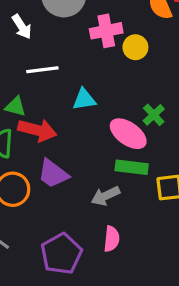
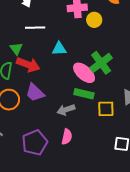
green triangle: (15, 107) -> (16, 49), turned 32
green cross: (154, 115) -> (101, 63), size x1.6

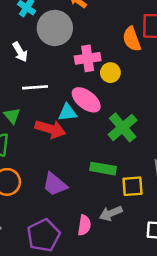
red arrow: (28, 65) -> (50, 129), moved
pink ellipse: (84, 73) -> (86, 100), moved
purple trapezoid: (35, 93) -> (55, 184), moved
gray arrow: (66, 110) -> (111, 213), moved

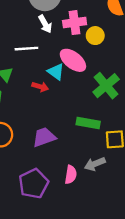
white arrow: (20, 52) -> (45, 24), moved
cyan triangle: (67, 113) -> (56, 72), turned 42
red arrow: (50, 129) -> (40, 87), size x0.6
purple trapezoid: (55, 184) -> (44, 137), turned 120

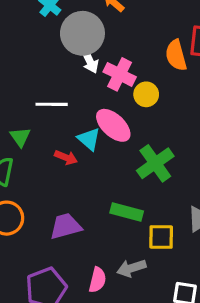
pink cross: (75, 23) -> (120, 74), turned 30
white arrow: (45, 24) -> (90, 61), moved

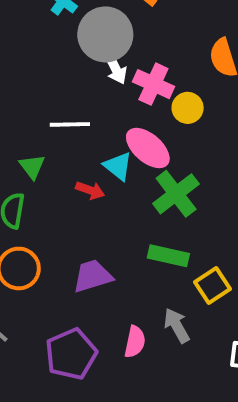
green cross: (155, 163) -> (176, 194), moved
yellow square: (161, 237) -> (212, 285), turned -32
gray arrow: (131, 268) -> (177, 326), turned 80

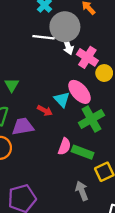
white line: (70, 124) -> (44, 37), moved
green triangle: (32, 167) -> (12, 85), moved
purple trapezoid: (93, 276) -> (23, 126), moved
pink semicircle: (135, 342) -> (64, 146), moved

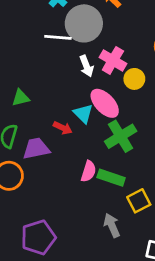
white arrow: (68, 46) -> (86, 66), moved
green triangle: (12, 85) -> (21, 98), turned 48

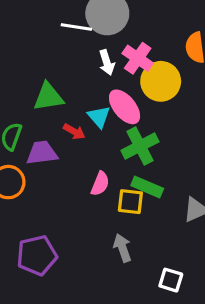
yellow circle: (134, 79) -> (161, 81), size x1.6
green triangle: (21, 98) -> (48, 97), moved, size x1.5
green rectangle: (111, 178) -> (147, 187), moved
yellow square: (139, 201) -> (130, 202), moved, turned 30

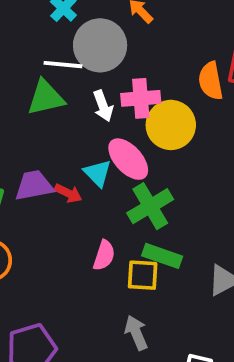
pink cross: (138, 58) -> (141, 98), turned -36
green triangle: (48, 97) -> (46, 98), moved
purple trapezoid: (42, 153) -> (34, 186), moved

